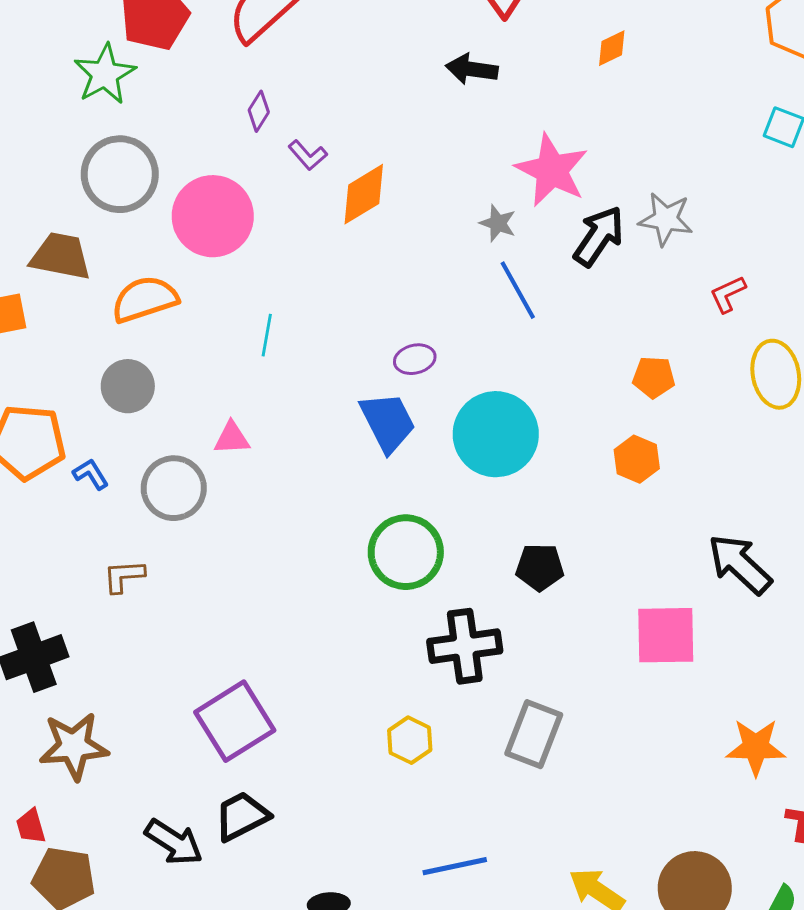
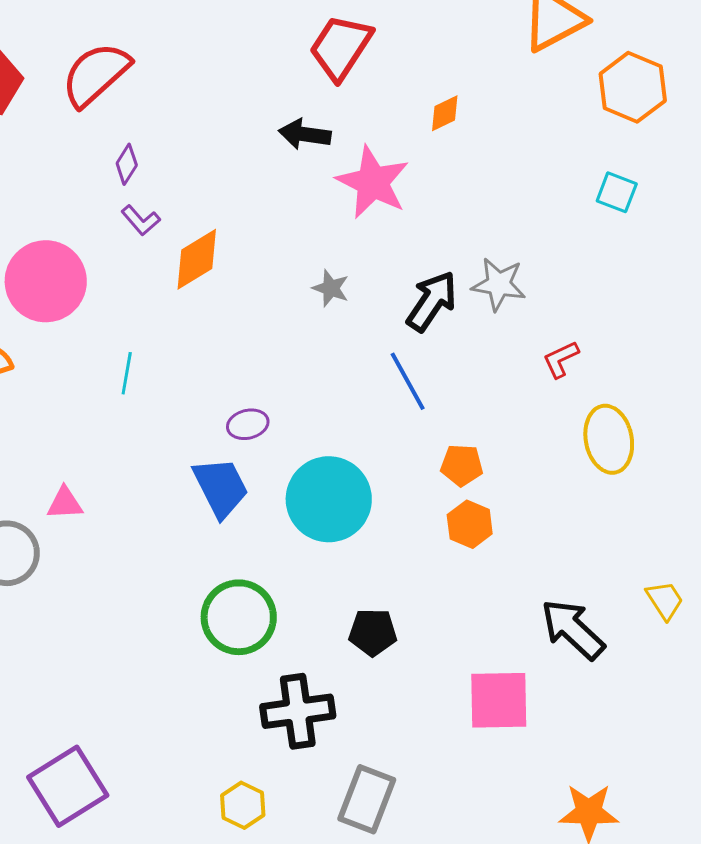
purple diamond: (259, 111) -> (127, 164), moved
pink star: (552, 170) -> (373, 182), moved
blue line: (518, 290) -> (408, 381), moved
cyan line: (267, 335) -> (127, 373), moved
orange pentagon: (654, 377) -> (462, 465), moved

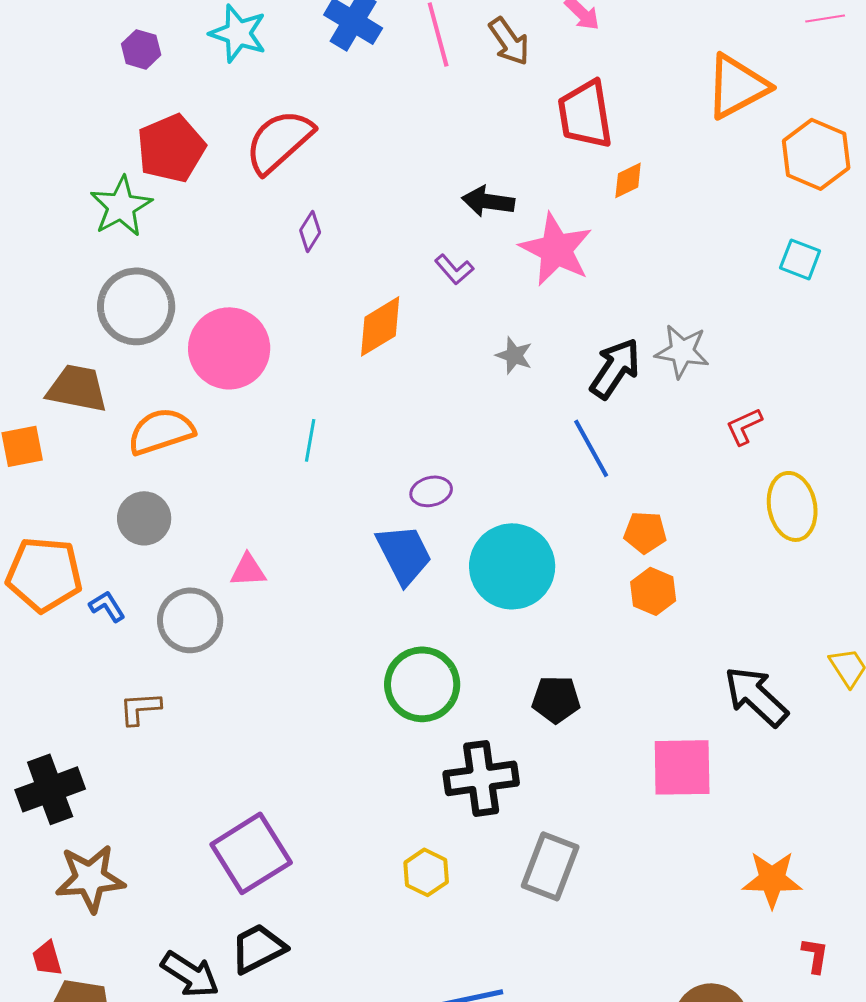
red trapezoid: (341, 47) -> (585, 114), moved, turned -42
purple L-shape: (141, 220) -> (454, 269), moved

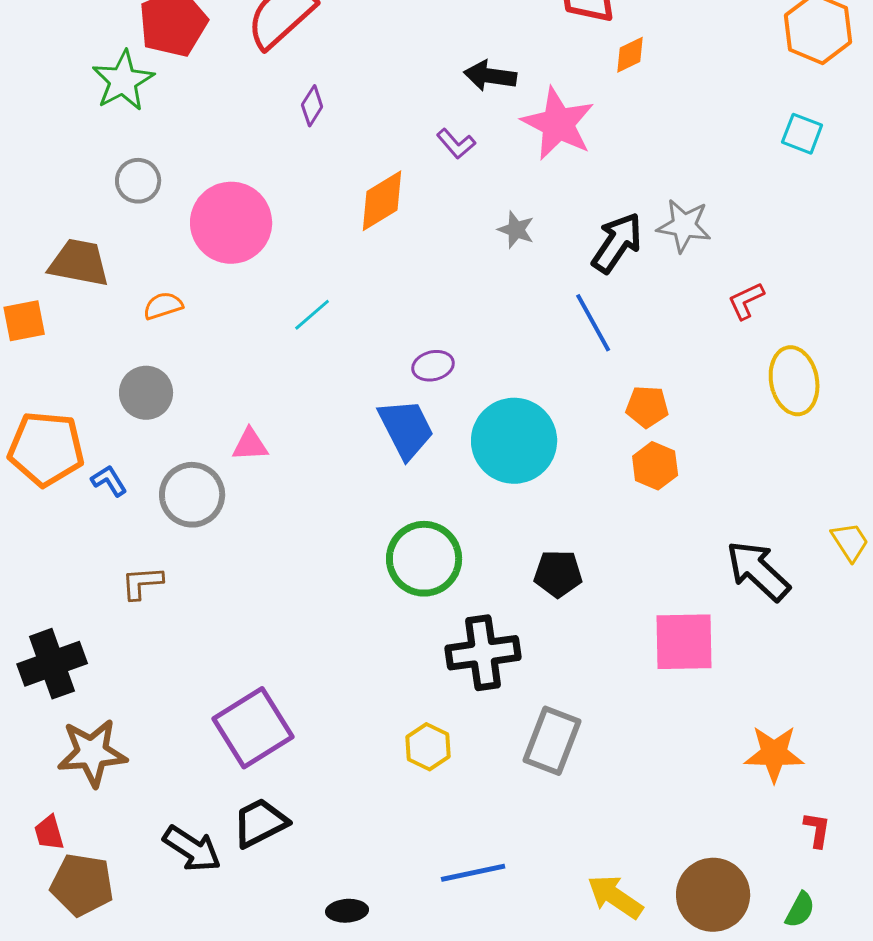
gray circle: (136, 306) -> (138, 181), size x0.6
orange semicircle: (161, 431) -> (163, 306), size x0.6
cyan line: (310, 440) -> (312, 315), turned 39

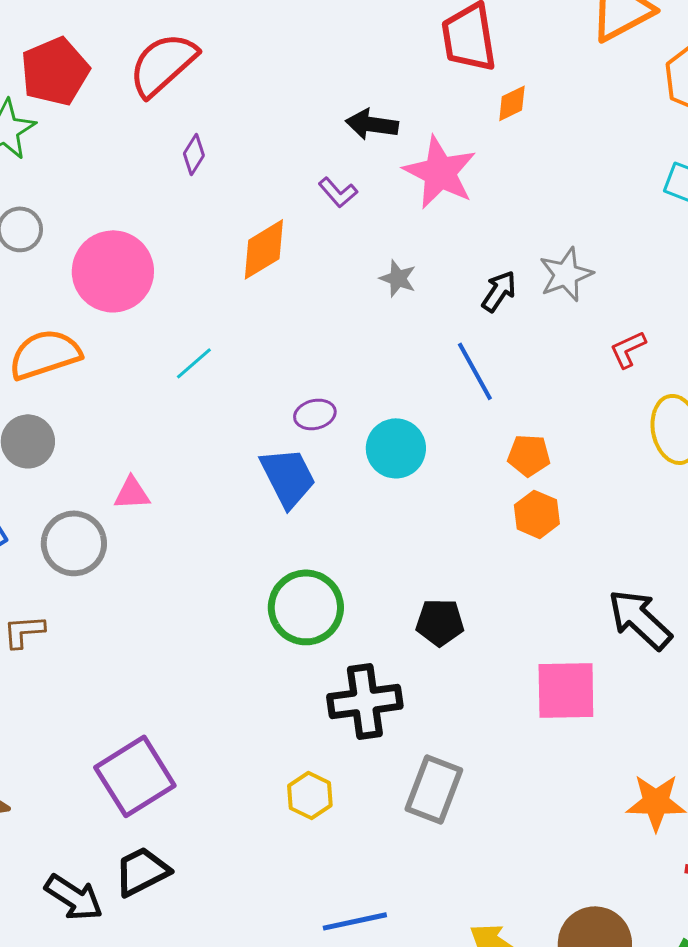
gray star: (684, 226) -> (566, 274), turned -30
black arrow: (617, 243) -> (499, 291), size x0.7
orange semicircle: (163, 306) -> (45, 354), size x1.8
cyan circle: (514, 441) -> (396, 448), moved, size x0.7

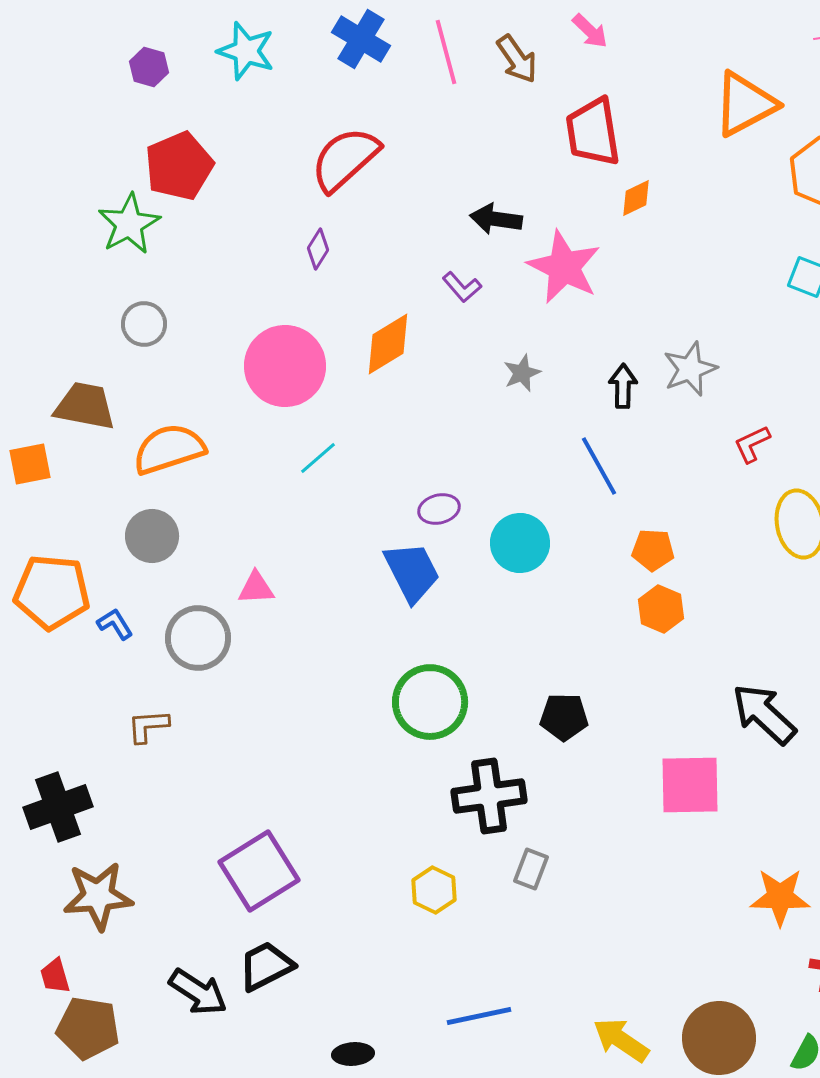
red semicircle: (163, 64) -> (345, 159), moved
pink circle: (113, 271) -> (285, 366), moved
gray star: (398, 278) -> (522, 373), turned 30
black arrow: (499, 291) -> (623, 386), turned -33
gray rectangle: (434, 789) -> (531, 869), moved, size x0.6

